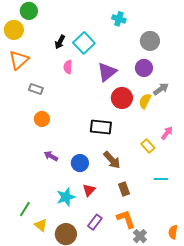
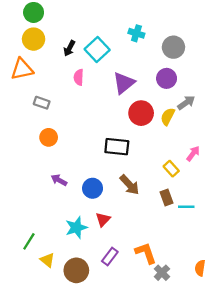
cyan cross: (119, 19) -> (136, 33), moved
yellow circle: (14, 30) -> (34, 39), moved
orange triangle: (19, 60) -> (22, 69), turned 30
brown rectangle: (124, 189) -> (167, 198), moved

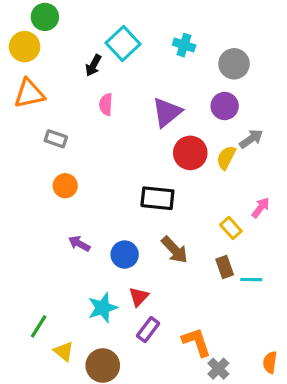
yellow circle: (34, 39) -> (25, 47), moved
cyan square: (97, 49) -> (123, 43), moved
purple rectangle: (110, 256) -> (148, 330), moved

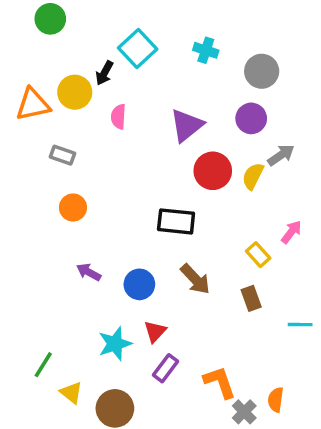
yellow circle: (25, 47) -> (75, 92), moved
cyan line: (251, 280) -> (300, 325), moved
orange semicircle: (270, 362) -> (276, 400), moved

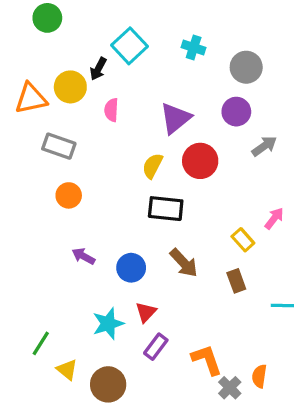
gray rectangle: (63, 155) -> (59, 146), size x1.4
yellow semicircle: (253, 176) -> (152, 166), moved

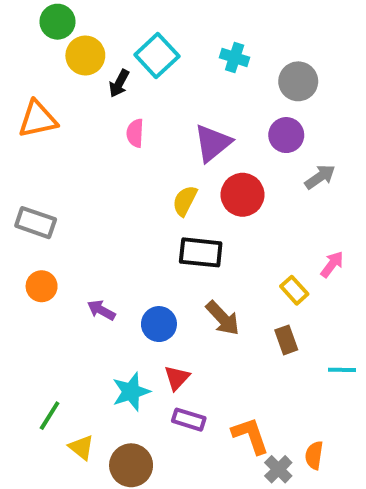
yellow circle: (70, 87) -> (85, 55), moved
gray rectangle: (59, 146) -> (36, 223), moved
orange circle: (69, 195) -> (42, 286), moved
purple rectangle: (156, 347) -> (189, 420), turned 70

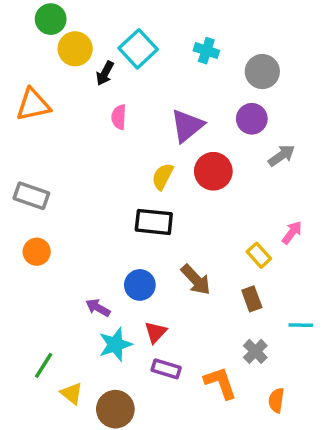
black rectangle: (201, 252) -> (154, 222), moved
purple arrow: (101, 310) -> (98, 308), moved
gray cross: (278, 469) -> (255, 351), moved

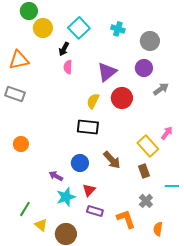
black arrow: (105, 73) -> (64, 49), moved
gray rectangle: (31, 196) -> (15, 94), moved
yellow rectangle: (259, 255) -> (148, 146), size x1.5

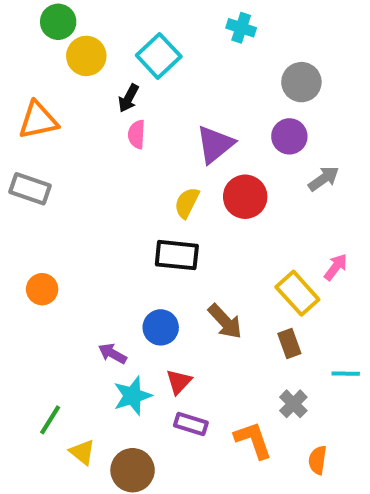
cyan cross: (118, 29) -> (241, 28), moved

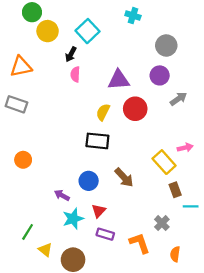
purple triangle: (215, 144) -> (119, 80), turned 35
pink arrow: (336, 267) -> (185, 148), turned 40
brown rectangle: (289, 343) -> (175, 190), moved

